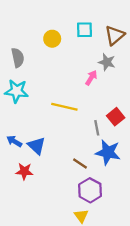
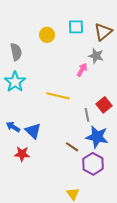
cyan star: (17, 91) -> (15, 82), turned 30
purple hexagon: (90, 190) -> (93, 164), moved

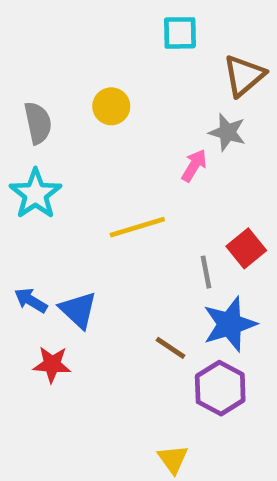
cyan square: (76, 27) -> (180, 33), moved
yellow circle: (47, 35) -> (111, 106), moved
yellow line: (58, 96) -> (137, 227), turned -30
blue star: (97, 137) -> (230, 324), turned -30

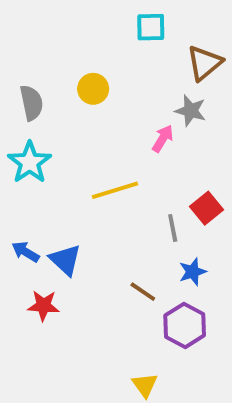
blue star: (230, 324) -> (193, 272), size x0.6

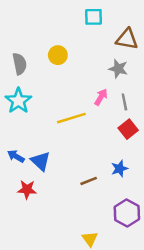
brown triangle: (204, 63) -> (127, 39), turned 50
pink arrow: (163, 139) -> (101, 97), moved
gray line: (173, 228) -> (124, 102), moved
brown line: (143, 292) -> (89, 181), turned -56
purple hexagon: (185, 325) -> (127, 213), moved

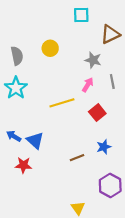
brown triangle: (127, 39) -> (110, 34), turned -36
gray star: (118, 69) -> (93, 60), moved
gray line: (124, 102) -> (112, 81), moved
red square: (128, 129) -> (97, 113), moved

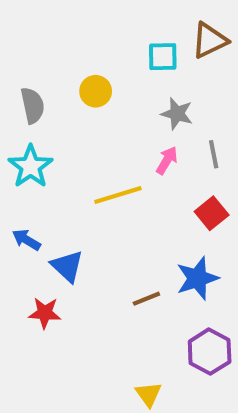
cyan square: (81, 15) -> (163, 57), moved
brown triangle: (110, 34) -> (210, 40), moved
red square: (97, 113) -> (212, 213), moved
blue arrow: (14, 136) -> (26, 240), moved
blue star: (104, 147) -> (197, 278), size x1.5

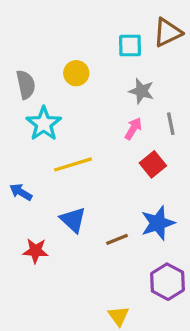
cyan star: (31, 166) -> (44, 124), moved
yellow line: (118, 195) -> (73, 164), moved
red square: (212, 213) -> (153, 164), moved
blue triangle: (67, 266) -> (73, 220), moved

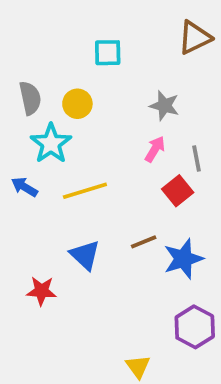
cyan square: (130, 45) -> (108, 53), moved
yellow circle: (76, 73) -> (77, 104), moved
gray line: (171, 124) -> (197, 159), moved
blue arrow: (21, 192) -> (24, 187), moved
brown line: (117, 239) -> (144, 242), moved

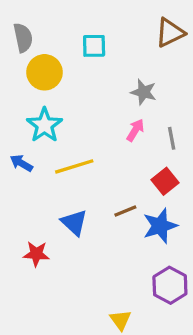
gray semicircle: (30, 98) -> (23, 38), moved
yellow circle: (77, 104) -> (44, 72), moved, size x1.4
red square: (178, 191) -> (165, 181), moved

